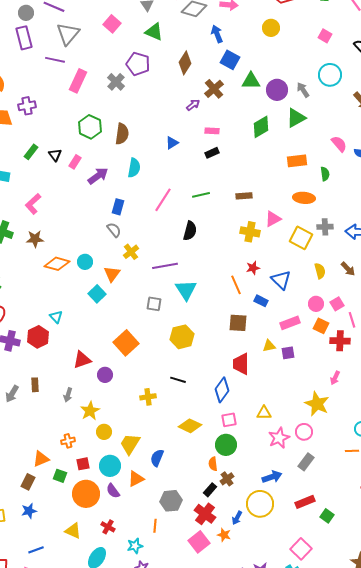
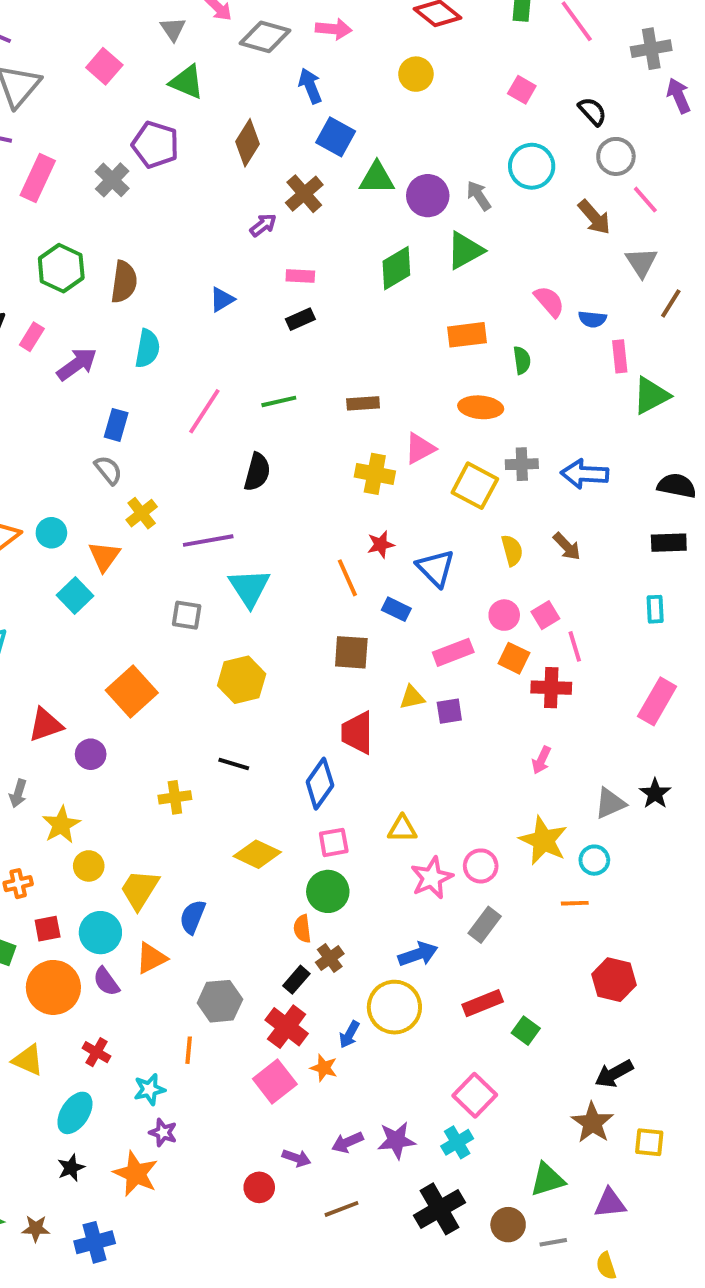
yellow star: (317, 404) -> (543, 840), moved

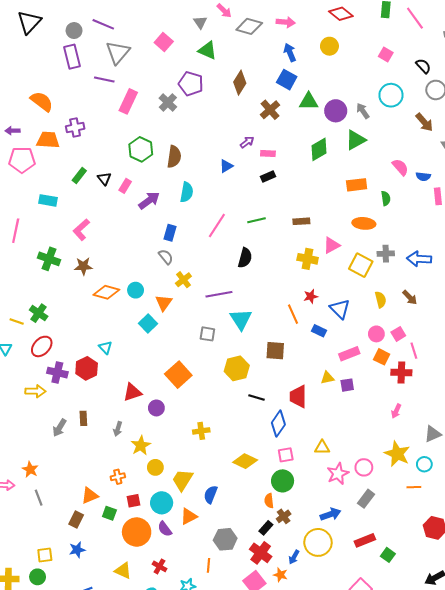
blue arrow: (310, 86) -> (290, 52), moved
purple arrow: (263, 225) -> (247, 142), moved
brown square: (351, 652) -> (275, 351), moved
black line: (234, 764) -> (256, 398), moved

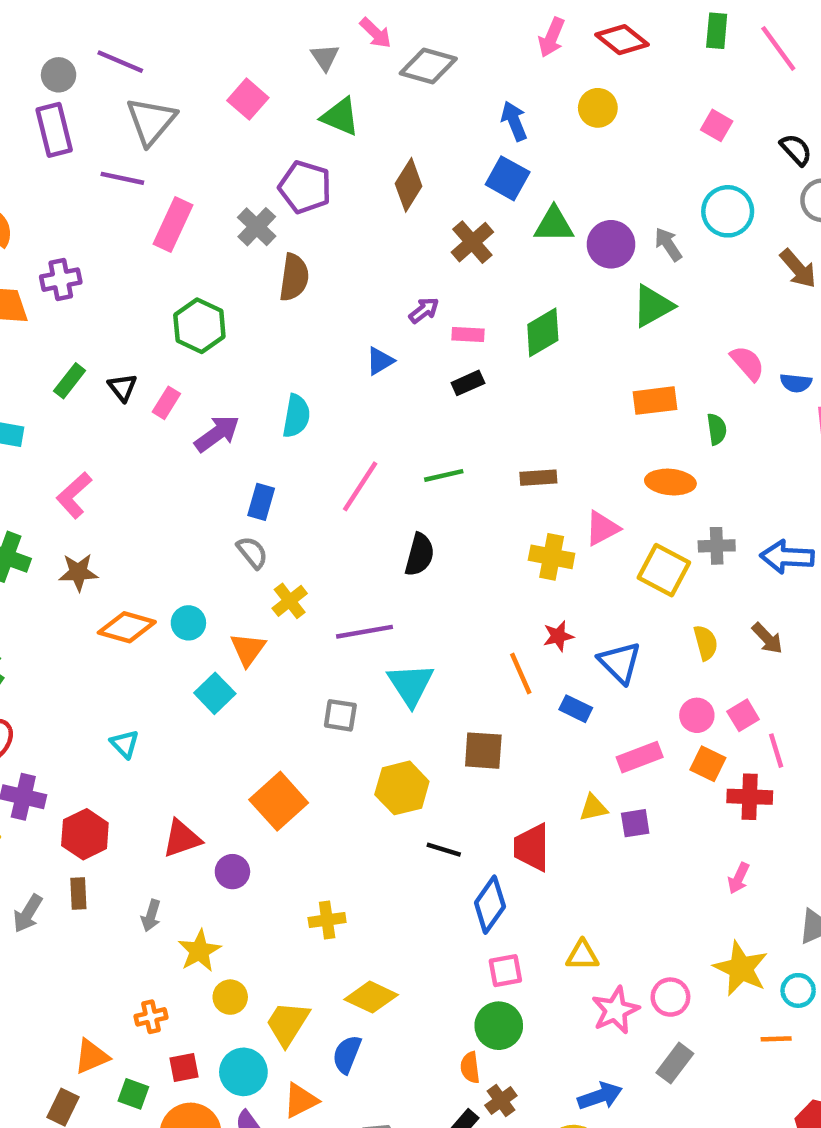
pink arrow: (286, 22) -> (552, 37), moved, turned 108
green diamond: (319, 149) -> (543, 332), moved
brown semicircle: (174, 157) -> (294, 277), moved
red hexagon: (87, 368) -> (85, 834), moved
yellow diamond: (245, 461) -> (371, 997), moved

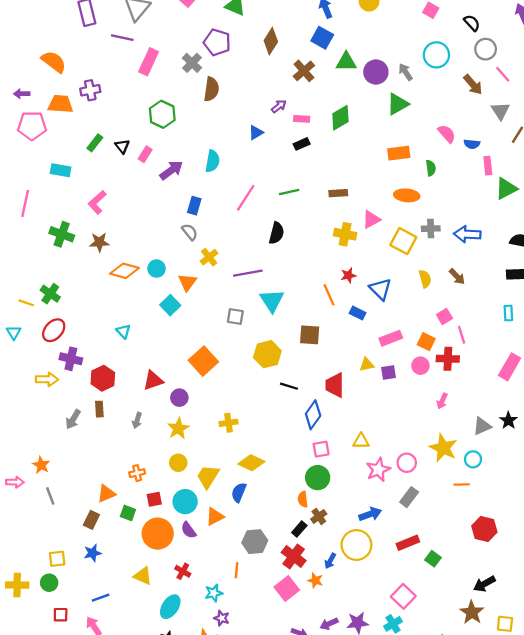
pink circle: (697, 715) -> (420, 366), moved
yellow star: (199, 951) -> (178, 428), moved

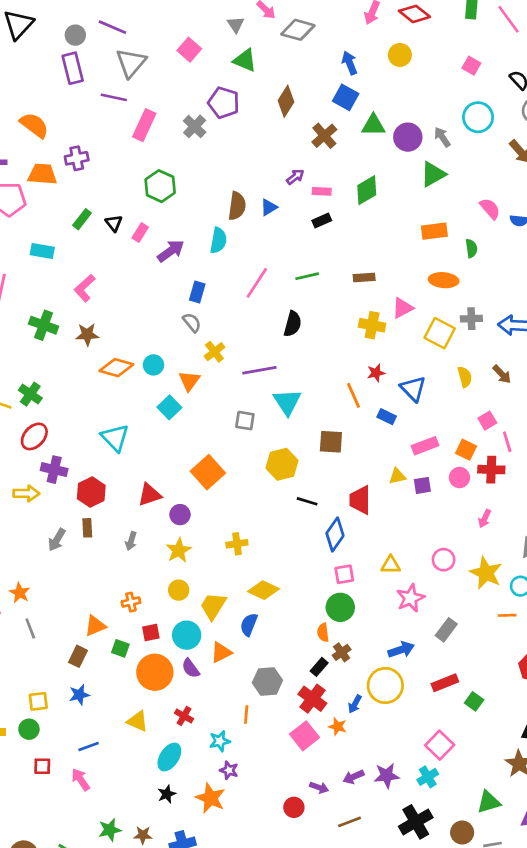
brown semicircle: (211, 89) -> (237, 206), moved
cyan triangle: (123, 331) -> (115, 438), size x1.6
pink circle: (407, 463) -> (444, 560), moved

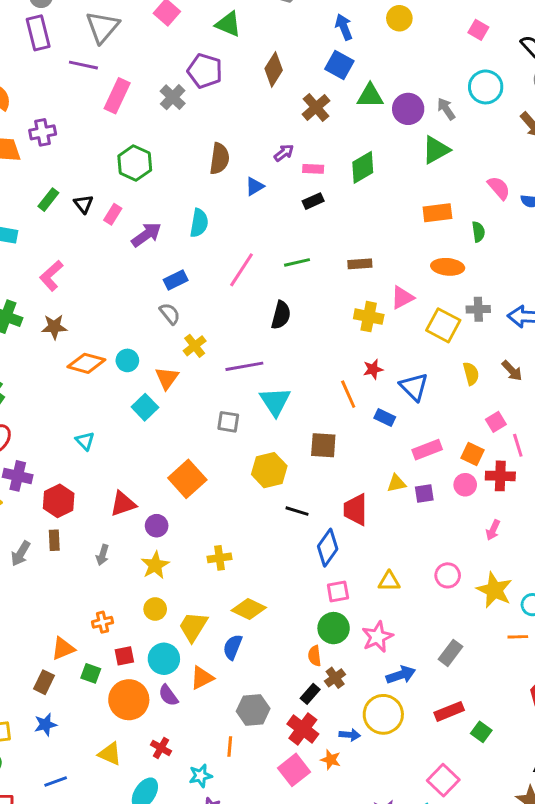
brown semicircle: (237, 206) -> (219, 159), moved
blue rectangle: (197, 292) -> (176, 280), turned 48
cyan triangle: (115, 438) -> (85, 441), size x0.6
pink star: (410, 598) -> (377, 637), moved
blue arrow: (355, 704) -> (350, 735), turned -114

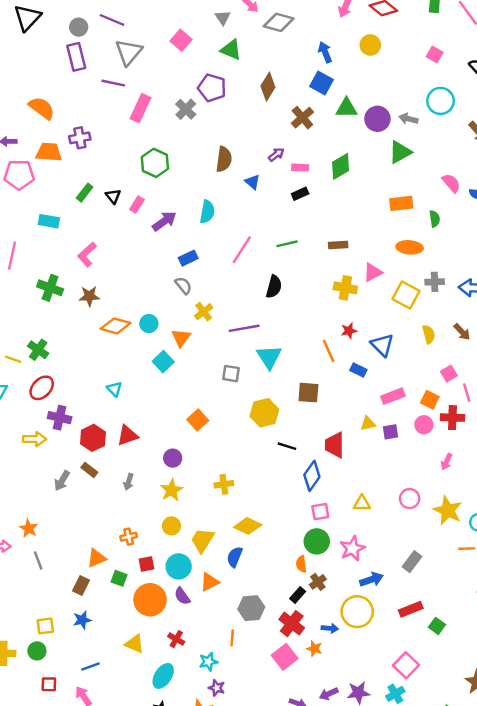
gray arrow: (446, 109) -> (408, 119), turned -42
blue triangle: (255, 186) -> (252, 182), turned -49
orange square: (187, 479) -> (198, 420), size x0.7
red triangle: (123, 504) -> (127, 435), moved
brown rectangle: (54, 540) -> (89, 470), turned -49

